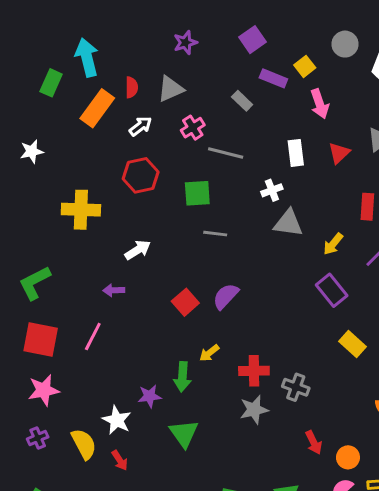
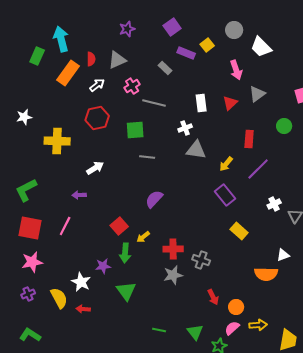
pink arrow: (320, 104) -> (236, 70), moved
white star: (32, 151) -> (24, 117), moved
red square: (185, 302) -> (119, 226), moved
red arrow: (120, 460) -> (83, 309), turned 128

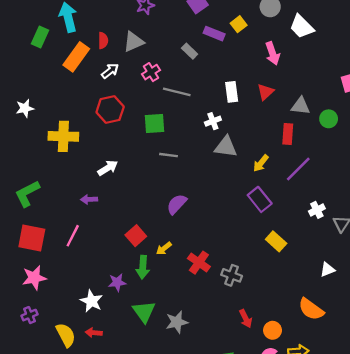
gray triangle: (257, 94) -> (301, 106), moved, turned 42
red cross: (173, 249) -> (199, 263), turned 36
orange semicircle: (266, 274) -> (311, 309), moved, turned 35
gray star: (173, 275) -> (177, 322), moved
yellow semicircle: (59, 298) -> (66, 335), moved

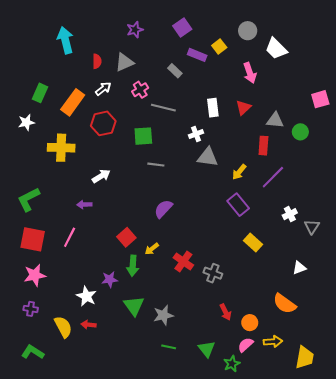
green rectangle: (40, 37) -> (40, 93), moved
orange rectangle: (76, 57) -> (73, 102), moved
purple cross: (29, 315) -> (31, 309), turned 32

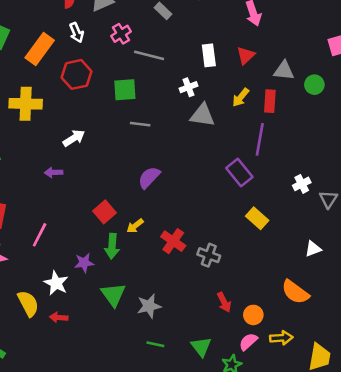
white arrow: (103, 89) -> (76, 32), turned 105
yellow arrow: (239, 172) -> (241, 97), moved
purple line: (273, 177) -> (260, 139), moved, turned -35
pink line: (70, 237) -> (40, 235), moved
yellow semicircle: (63, 327) -> (28, 303), moved

